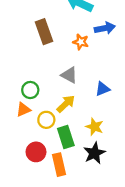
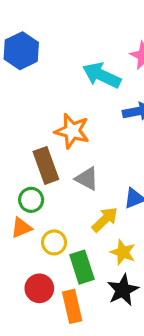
brown rectangle: (44, 32) -> (46, 165), moved
orange star: (81, 42) -> (72, 131), moved, size x1.5
yellow arrow: (66, 104) -> (105, 220), moved

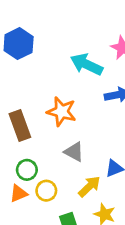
brown rectangle: (46, 165) -> (20, 125), moved
yellow circle: (54, 242) -> (46, 191), moved

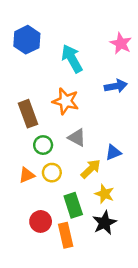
cyan arrow: (87, 64) -> (72, 59), moved, turned 36
green circle: (27, 170) -> (43, 145), moved

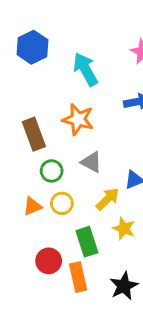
black star: (105, 223) -> (124, 286), moved

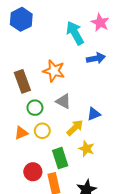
cyan arrow: (85, 69) -> (75, 33), moved

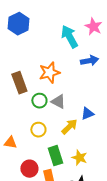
orange star: (54, 71) -> (49, 73), turned -30
green circle: (35, 108) -> (39, 101), moved
orange triangle: (21, 133) -> (10, 143), moved, turned 32
yellow star: (86, 149) -> (79, 158), moved

